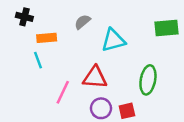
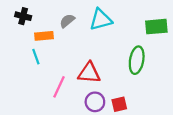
gray semicircle: (82, 22) -> (67, 21), moved
cyan triangle: (113, 40) -> (101, 20), moved
green ellipse: (148, 80) -> (137, 60), moved

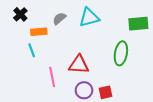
black cross: (23, 16) -> (20, 14), turned 32
pink line: (59, 87) -> (52, 77), turned -36

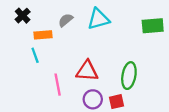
green ellipse: (121, 53) -> (129, 76), moved

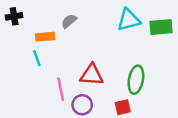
black cross: (23, 16) -> (14, 16), moved, turned 35
cyan triangle: (98, 19) -> (129, 20), moved
purple circle: (93, 99) -> (82, 105), moved

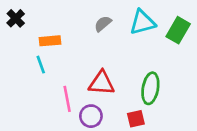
black cross: (14, 16) -> (16, 18), turned -35
gray semicircle: (69, 21) -> (103, 24), moved
green rectangle: (161, 27) -> (178, 30), turned -55

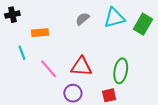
black cross: (16, 18) -> (12, 15), turned 32
cyan line: (41, 65) -> (22, 53), moved
pink line: (67, 99) -> (49, 69), moved, turned -30

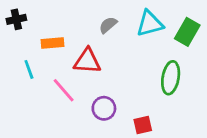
red triangle: (81, 67) -> (87, 61), moved
green ellipse: (121, 71) -> (171, 78), moved
purple circle: (73, 93) -> (104, 108), moved

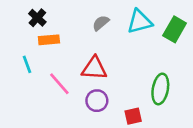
black cross: (16, 19) -> (37, 18), moved, turned -36
red triangle: (87, 61) -> (94, 68), moved
green ellipse: (171, 78) -> (160, 89), moved

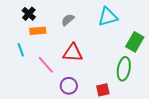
gray semicircle: (101, 23) -> (68, 20), moved
green rectangle: (175, 29) -> (135, 42), moved
purple circle: (97, 101) -> (69, 86), moved

